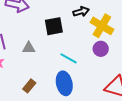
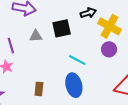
gray triangle: (29, 48) -> (36, 36), moved
brown rectangle: (29, 86) -> (39, 89), turned -32

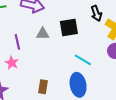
black arrow: (88, 13) -> (96, 13), turned 84

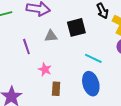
pink star: (12, 63) -> (45, 69), moved

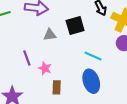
purple line: (26, 47) -> (27, 58), moved

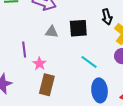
blue ellipse: (91, 81) -> (100, 90), moved
brown rectangle: (57, 87) -> (47, 85), size x1.5

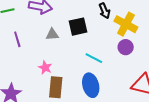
purple line: (24, 50) -> (17, 39), moved
blue ellipse: (100, 90) -> (91, 85), moved

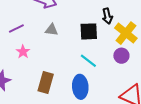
black square: (78, 27) -> (89, 31), moved
purple line: (17, 39) -> (16, 28), turned 70
pink star: (45, 68) -> (23, 52), moved

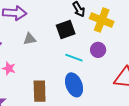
purple circle: (121, 56) -> (98, 50), moved

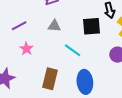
cyan line: (74, 58) -> (73, 50), moved

